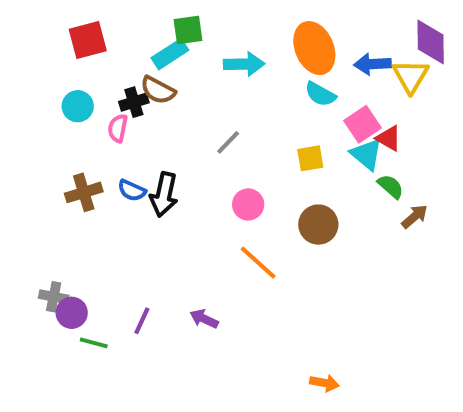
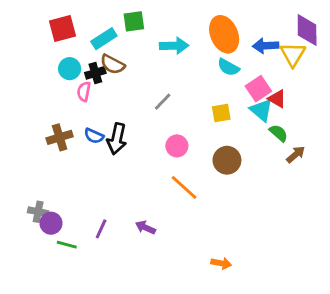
cyan rectangle: (170, 54) -> (104, 39), moved
cyan circle: (78, 106) -> (70, 69), moved
orange arrow: (324, 383) -> (221, 263), moved

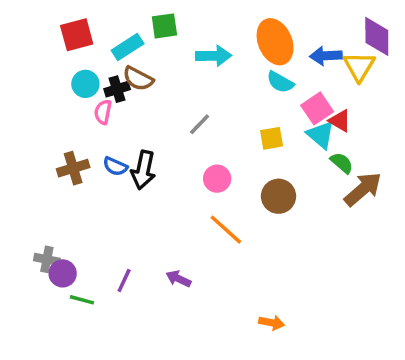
brown arrow: (296, 154) -> (363, 189), size x1.6

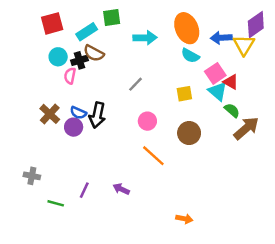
purple diamond: (377, 36) -> (256, 25), turned 56
brown cross: (73, 168) -> (50, 114), turned -30
purple circle: (63, 273) -> (74, 127), moved

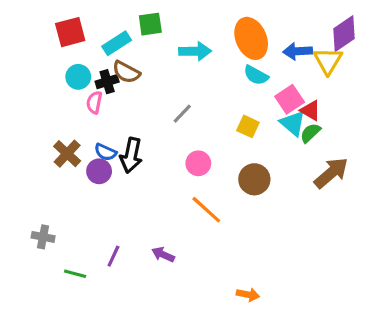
yellow square: (184, 94) -> (248, 126), turned 35
green semicircle: (232, 110) -> (310, 133), moved, turned -84

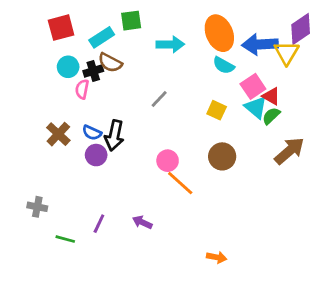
blue arrow: (298, 51) -> (260, 44), size x1.4
pink circle: (198, 163) -> (168, 161), moved
purple circle: (99, 171) -> (96, 155), moved

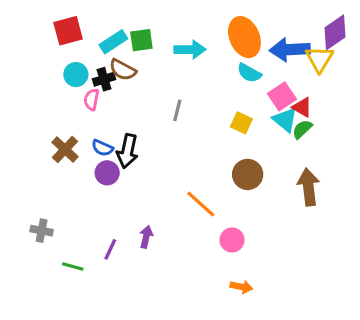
green square: (131, 21) -> (141, 40), moved
gray line: (159, 99) -> (177, 110), turned -30
brown arrow: (289, 151) -> (308, 187), moved, turned -56
pink circle: (168, 161) -> (232, 240), moved
purple arrow: (142, 222) -> (146, 237), moved, turned 78

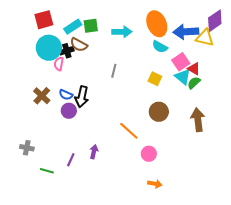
yellow triangle: (319, 59) -> (205, 38), turned -48
cyan circle: (76, 75) -> (49, 48), size x1.6

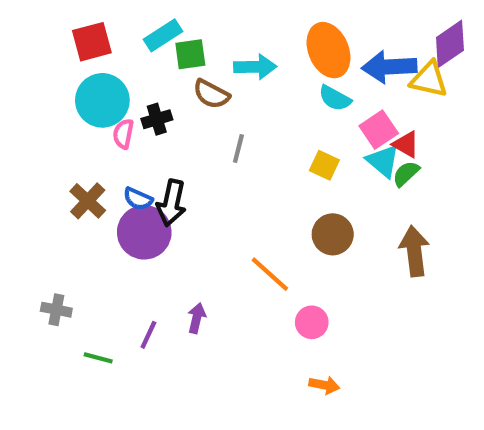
cyan rectangle: (73, 27) -> (163, 35), moved
brown semicircle: (79, 45) -> (211, 94), moved
black cross: (67, 51) -> (157, 119), moved
purple circle: (69, 111) -> (144, 232), size x1.6

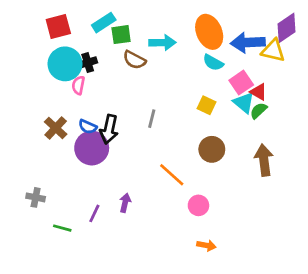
black cross: (157, 119) -> (88, 63), moved
gray line: (238, 149) -> (152, 119), moved

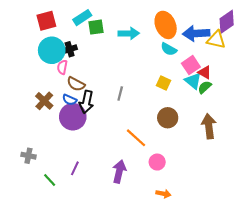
brown semicircle: (134, 60) -> (76, 84), moved
purple arrow: (125, 203) -> (119, 172), moved, size x1.5
green line: (62, 228) -> (50, 180), turned 32

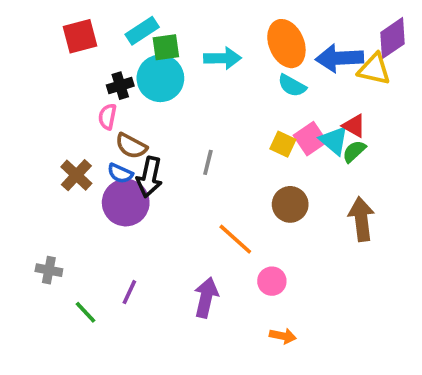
cyan circle: (52, 50) -> (160, 78), moved
pink square: (191, 65) -> (310, 139), moved

